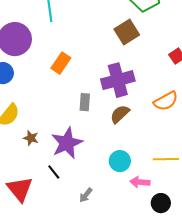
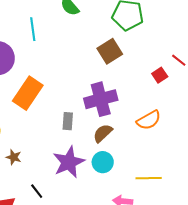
orange rectangle: (61, 63) -> (28, 93), moved, size x1.5
purple star: (67, 143) -> (69, 162), moved
cyan circle: (120, 161) -> (103, 162), moved

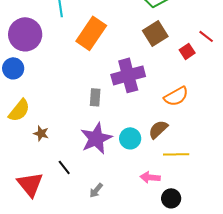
brown square: (110, 51) -> (155, 33), moved
orange rectangle: (28, 93) -> (91, 33), moved
brown semicircle: (103, 133) -> (158, 129), moved

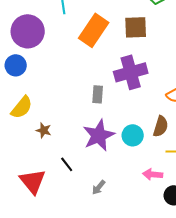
brown square: (155, 33) -> (136, 27), moved, turned 30
brown semicircle: (158, 129) -> (161, 126), turned 150

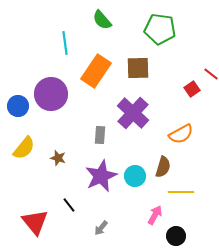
purple circle: (28, 31) -> (51, 94), moved
purple cross: (131, 72) -> (133, 113), turned -32
brown star: (44, 130) -> (58, 158), moved
pink arrow: (153, 174) -> (155, 215), turned 114

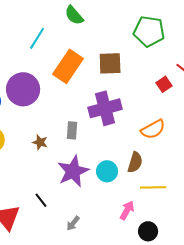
green pentagon: (160, 29) -> (149, 31), moved
cyan line: (65, 43) -> (37, 38), turned 40
purple cross: (133, 113) -> (105, 108), turned 32
brown star: (58, 158) -> (40, 142), moved

